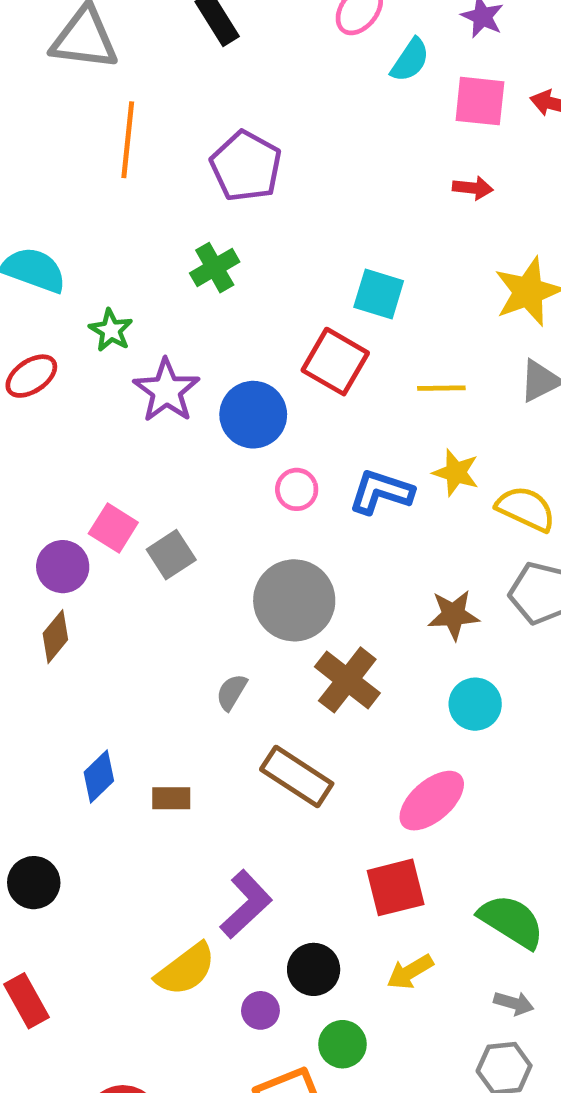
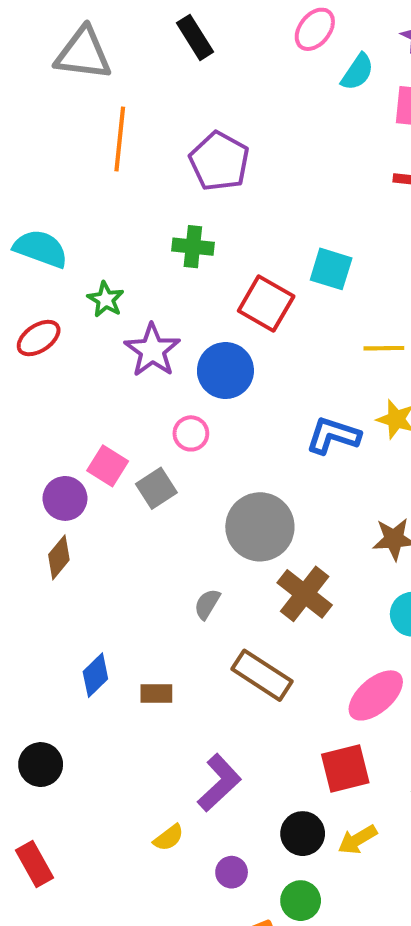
green cross: (215, 268) -> (193, 247), turned 36
red square: (335, 362) -> (266, 303), moved
pink circle: (297, 489) -> (191, 433), moved
yellow semicircle: (186, 969) -> (169, 838), size x0.6
black circle: (314, 969) -> (303, 834), moved

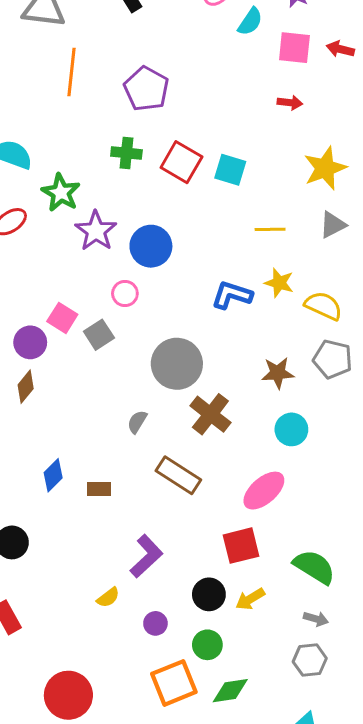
green star: (106, 299) -> (61, 193), size x1.4
red square: (266, 303) -> (181, 162), moved

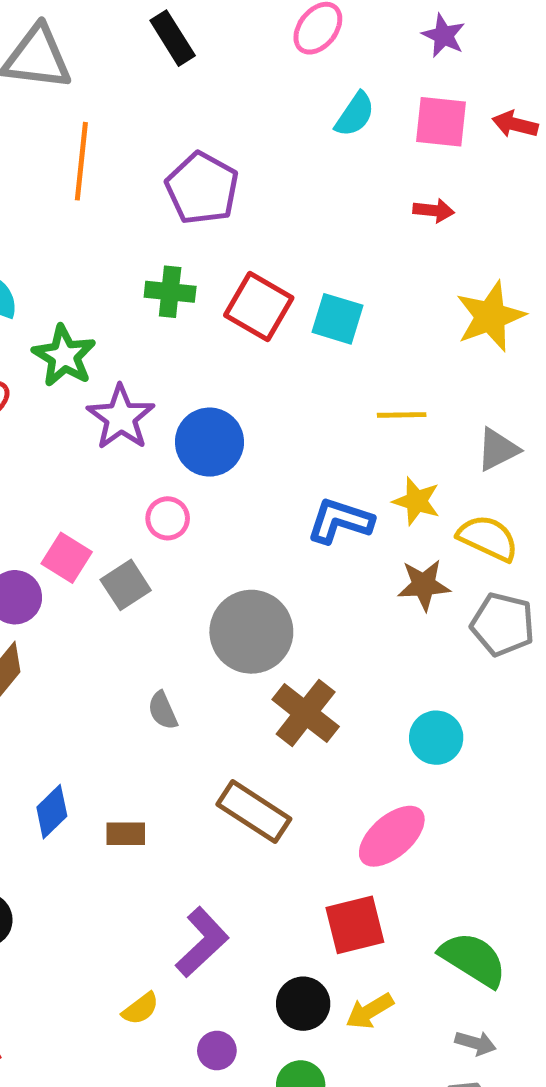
cyan semicircle: (250, 22) -> (355, 114), moved
gray triangle: (333, 225) -> (498, 449), moved
brown star: (278, 373) -> (424, 585), moved
gray semicircle: (137, 422) -> (163, 711), moved, turned -55

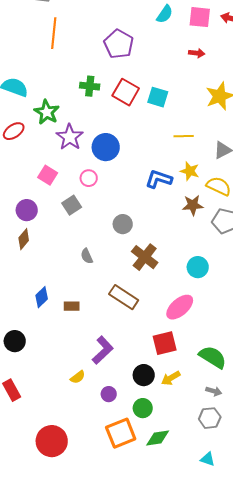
purple pentagon: (202, 188) -> (119, 44), moved
pink square: (67, 558) -> (48, 175), moved
gray circle: (251, 632) -> (123, 224), size x0.6

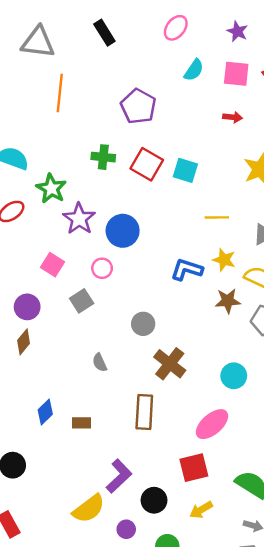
brown rectangle: (124, 297) -> (144, 412), turned 60
black circle: (144, 375) -> (154, 500), moved
yellow semicircle: (78, 377) -> (89, 509), size x1.8

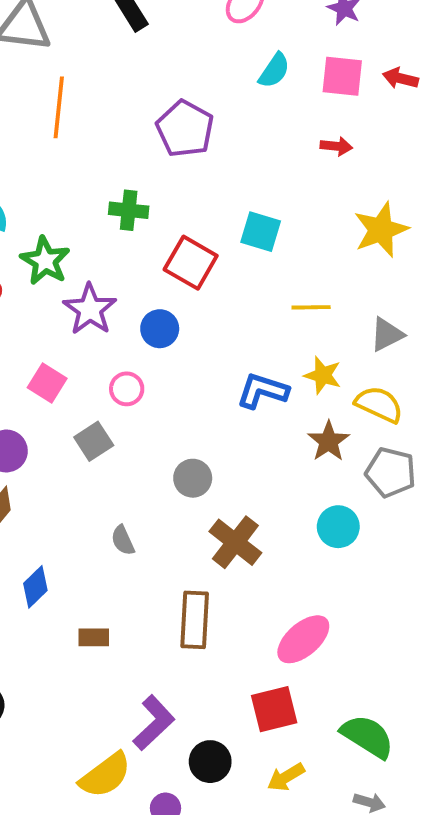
red square: (147, 164) -> (191, 263), moved
blue circle: (123, 231) -> (160, 329), size x0.7
brown star: (228, 301) -> (329, 441), turned -30
cyan circle: (234, 376) -> (338, 527), moved
blue diamond: (45, 412) -> (35, 587), moved

